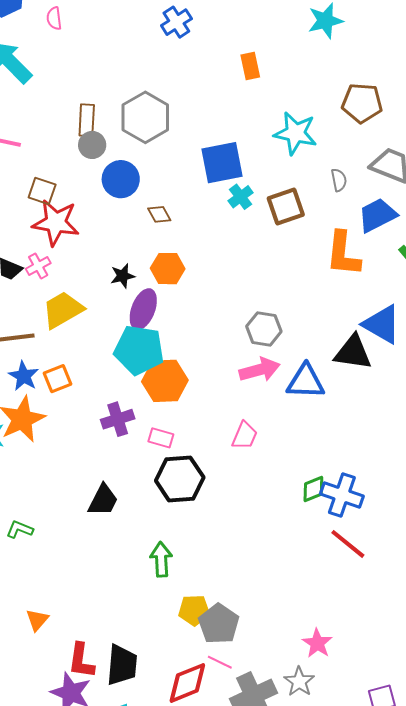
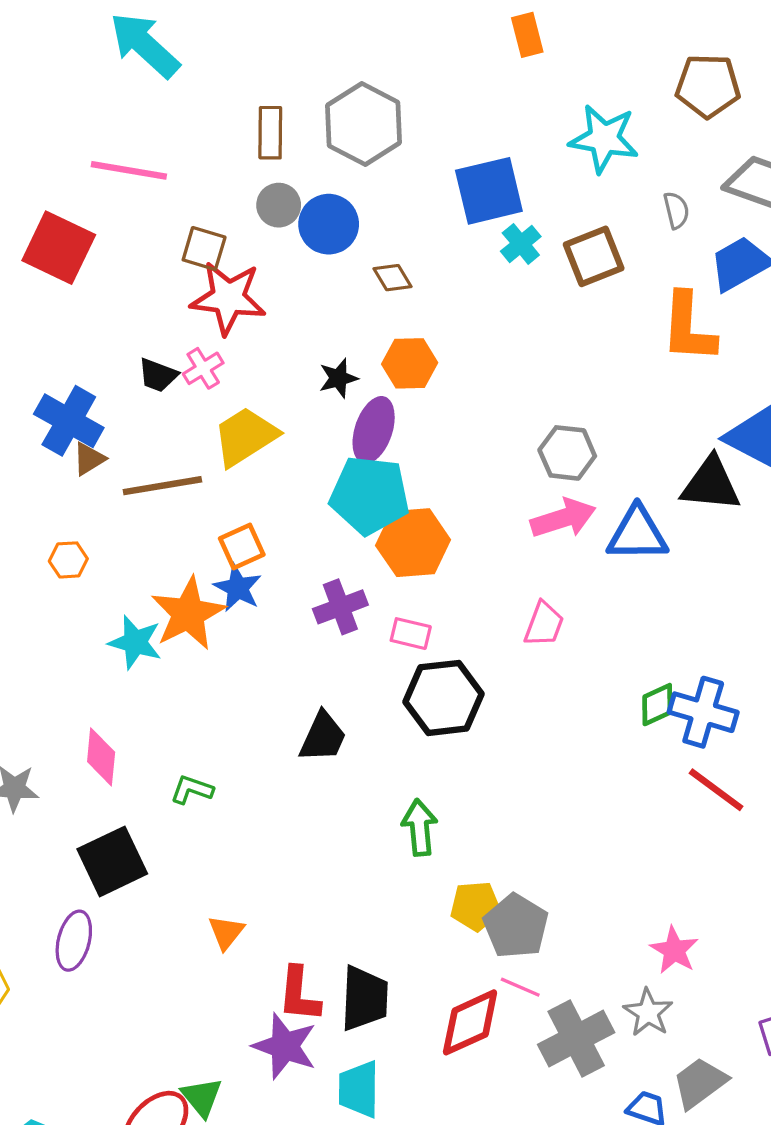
gray circle: (92, 145) -> (279, 205), moved
blue star: (24, 376) -> (238, 588), moved

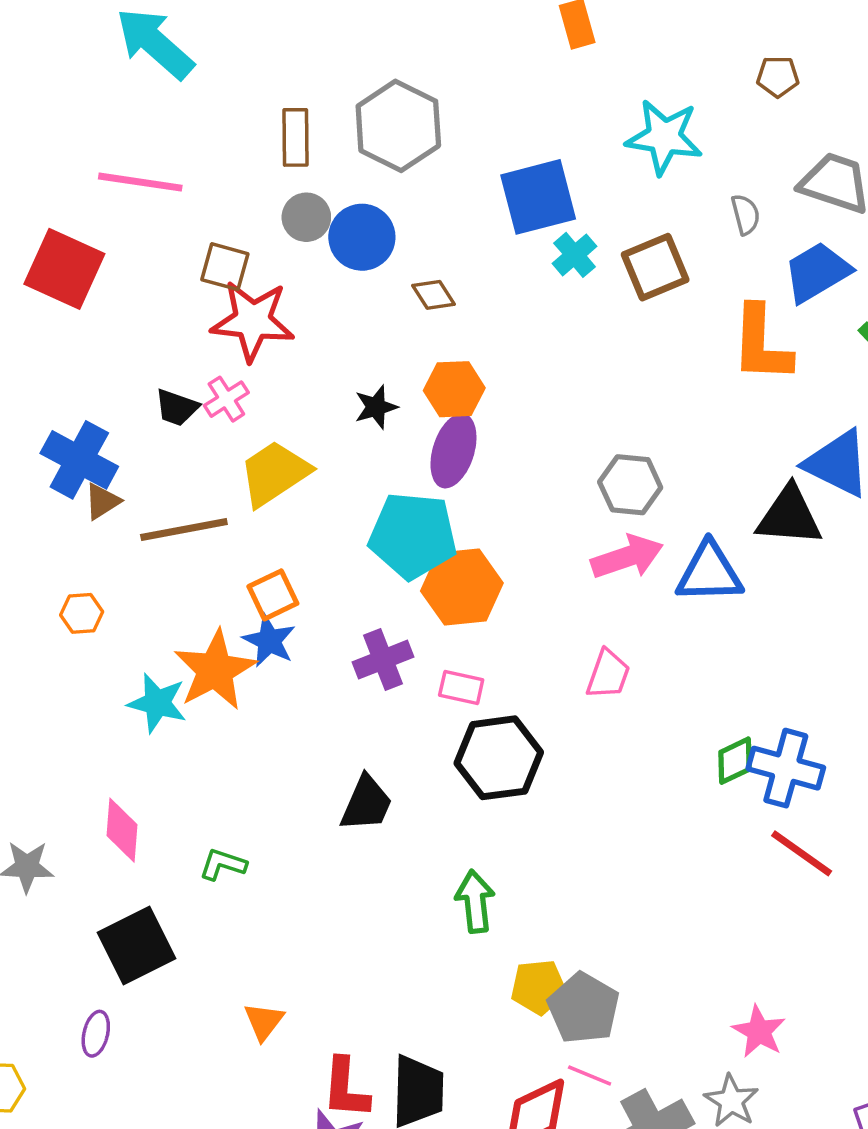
brown pentagon: (708, 86) -> (778, 77), size x0.6
purple ellipse: (374, 430) -> (453, 451), moved
purple ellipse: (74, 941) -> (96, 1034), size x0.7

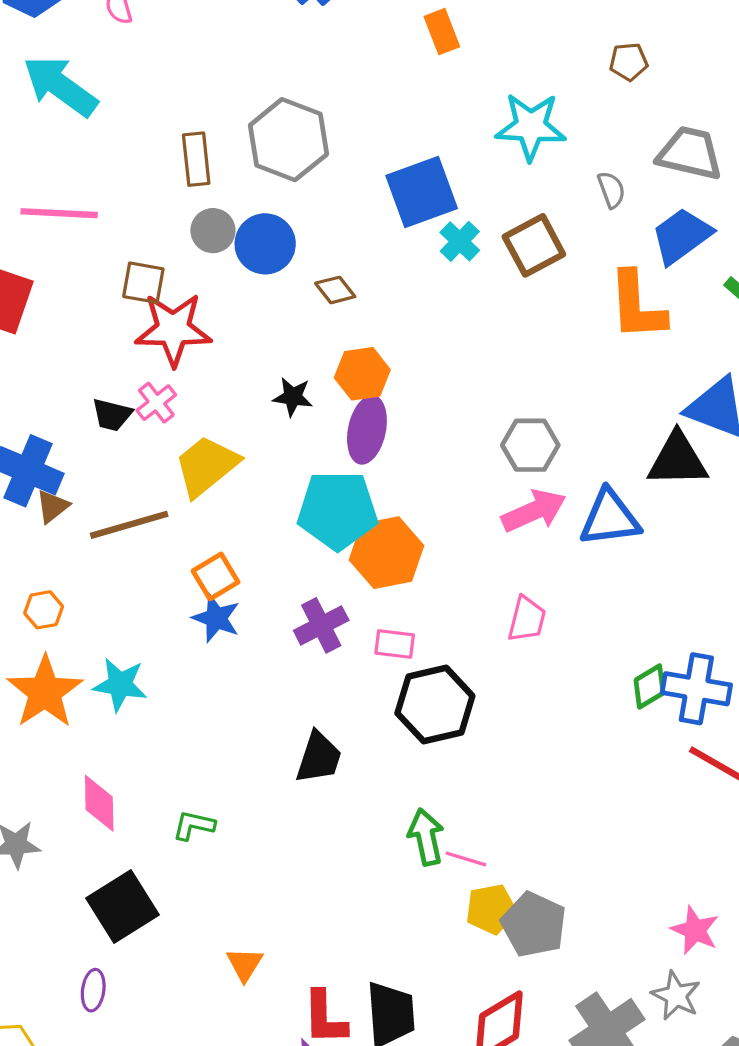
black star: (376, 407) -> (293, 397), turned 30
orange star: (215, 670) -> (45, 692), moved
pink line: (590, 1076) -> (466, 859), moved

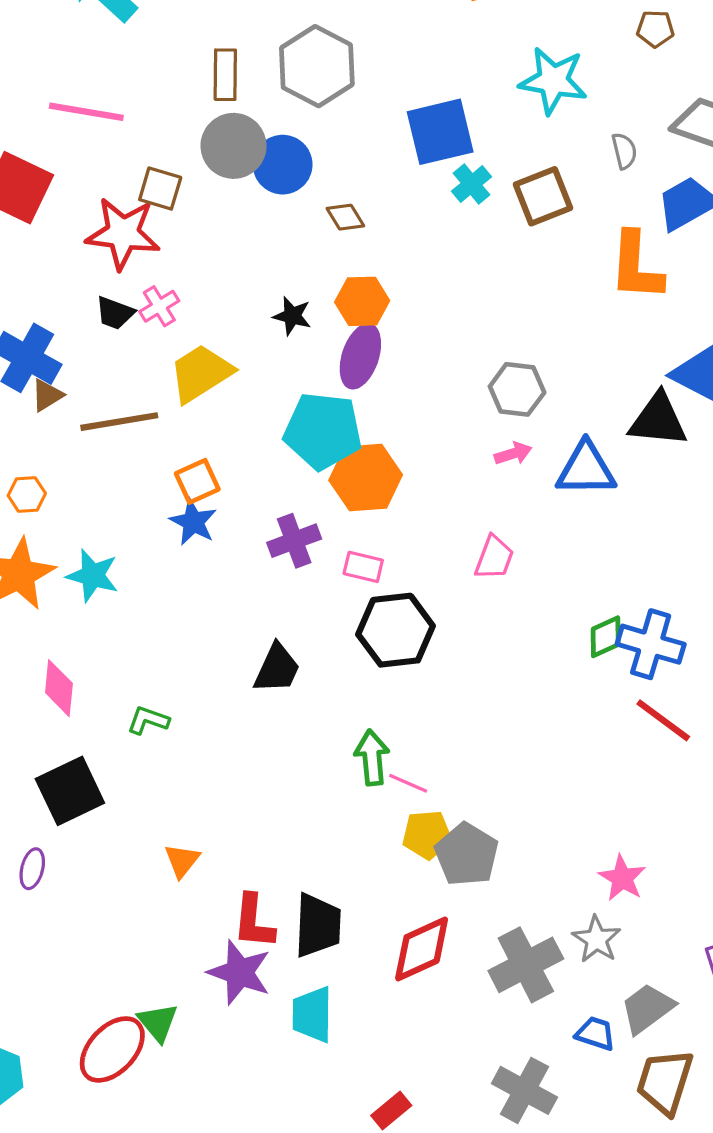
gray circle: (213, 231) -> (233, 146), size x1.5
red star: (173, 329) -> (123, 233), moved
pink arrow: (534, 511) -> (513, 454), size x0.6

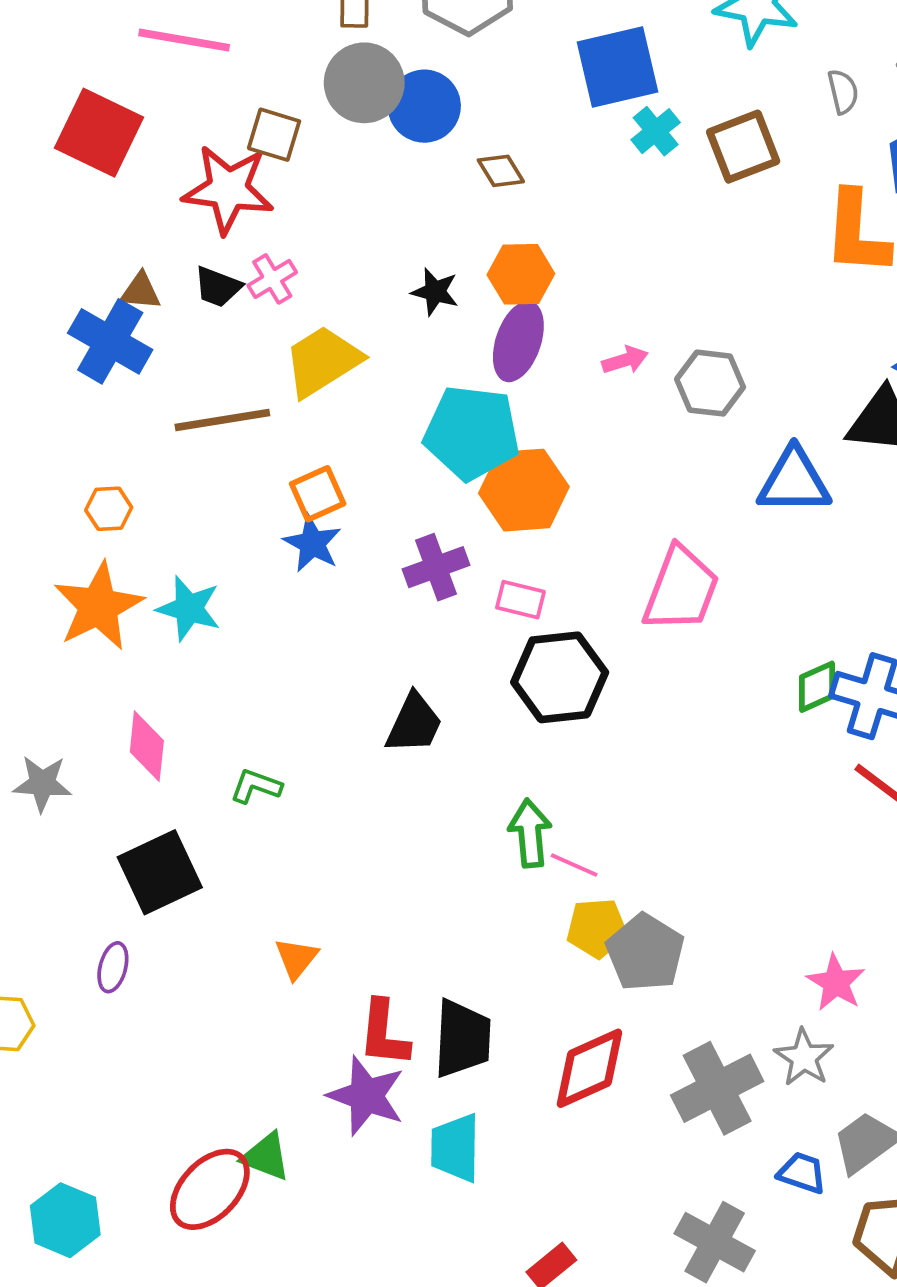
brown triangle: (47, 395) -> (140, 291), moved, turned 36
pink arrow: (513, 454) -> (625, 360), moved
pink trapezoid: (494, 558) -> (681, 589), size x1.6
green triangle: (158, 1022) -> (266, 1156), turned -30

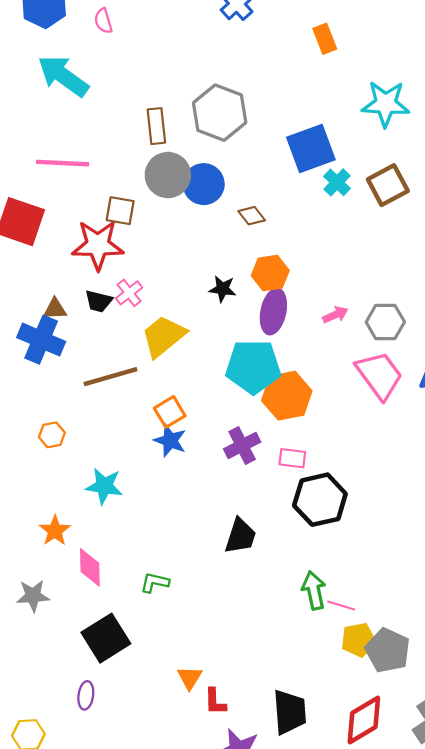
pink trapezoid: (681, 589) -> (379, 375), moved, turned -50
orange star: (98, 606) -> (55, 531), moved, size x0.6
red L-shape: (384, 1033) -> (215, 702), moved, size x0.7

